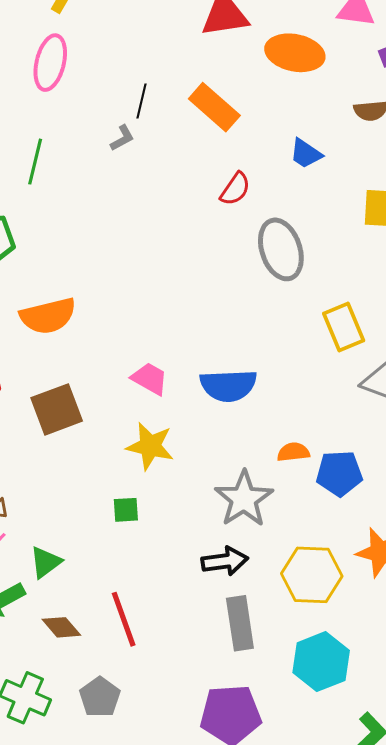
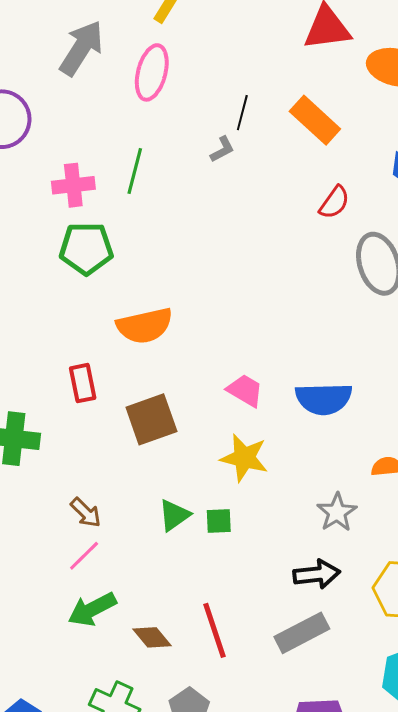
gray star: (244, 499) -> (337, 512), size x0.7
green triangle: (46, 562) -> (174, 515), moved
gray rectangle: (240, 623) -> (302, 633), moved, turned 70

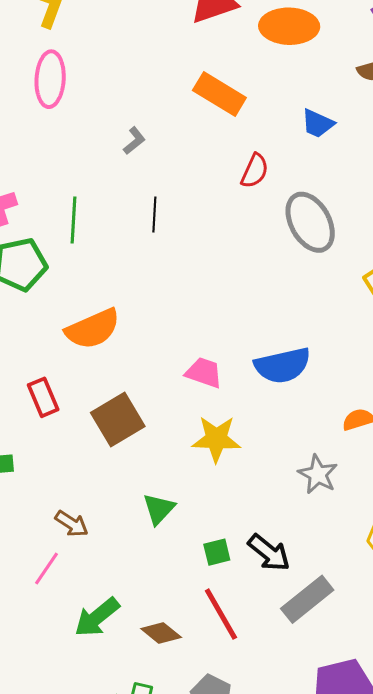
black line: (242, 113) -> (154, 215), moved
green line: (135, 171) -> (73, 220), moved
green square: (219, 521) -> (217, 552), moved
pink line: (84, 556) -> (47, 568), moved
black arrow: (317, 574) -> (269, 553), moved, turned 57

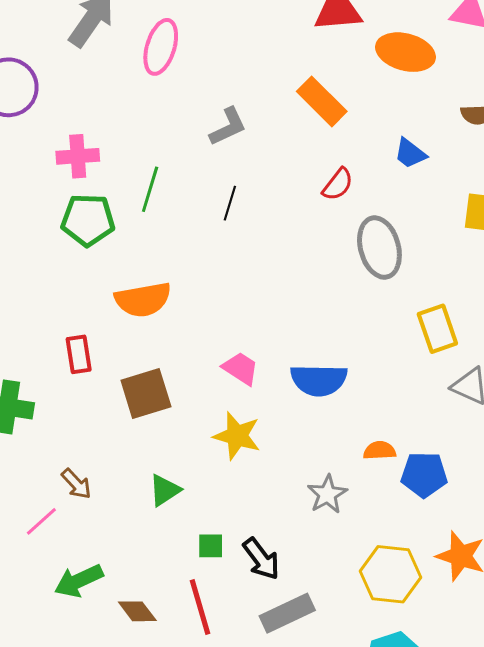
gray L-shape: (134, 141) -> (228, 127), size x1.5

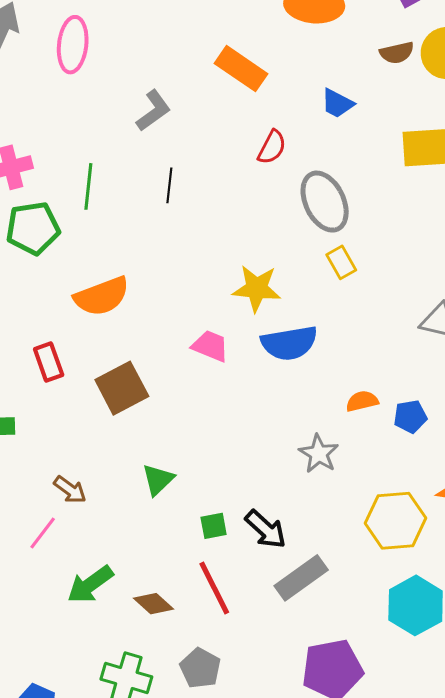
yellow rectangle: (437, 329) -> (341, 262), moved, size x0.7
yellow star: (237, 436) -> (257, 288), moved
blue pentagon: (424, 475) -> (410, 417), size x0.7

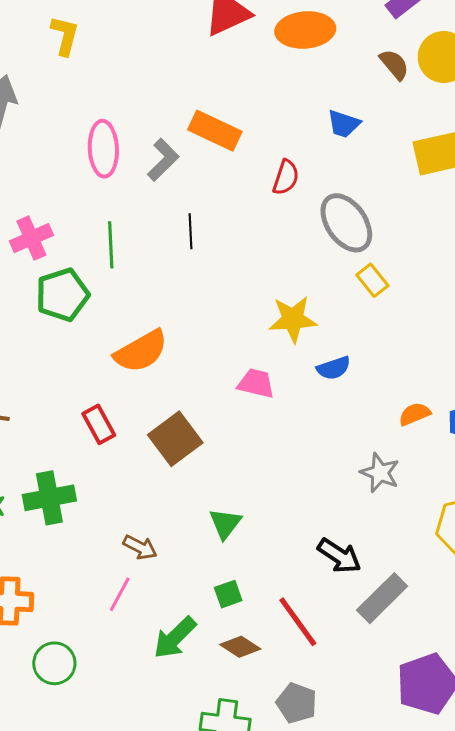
pink ellipse: (73, 45) -> (103, 149), moved
brown semicircle: (397, 53) -> (394, 64), turned -108
orange rectangle: (241, 69) -> (215, 131), moved
blue semicircle: (289, 343) -> (334, 368), size x0.6
green square: (214, 526) -> (228, 594), moved

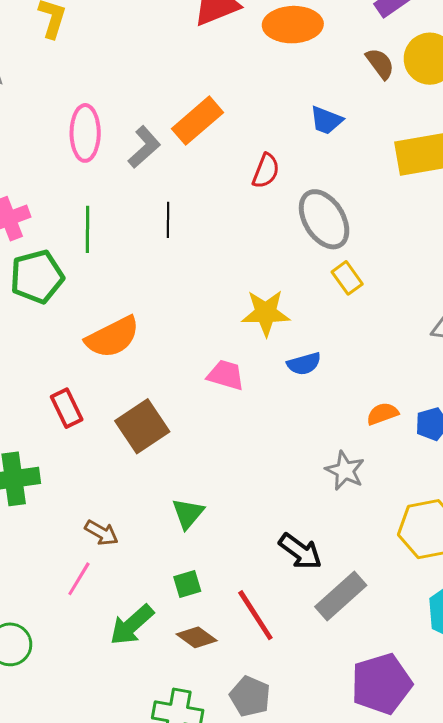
orange rectangle: (215, 131) -> (197, 121), turned -69

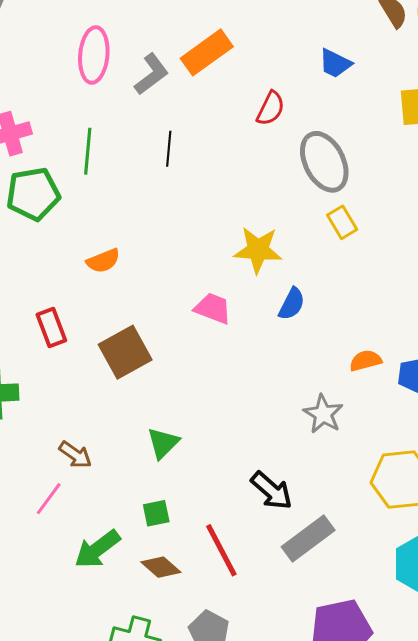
orange semicircle: (113, 337) -> (103, 261), size x0.6
blue semicircle: (304, 364) -> (292, 304), turned -52

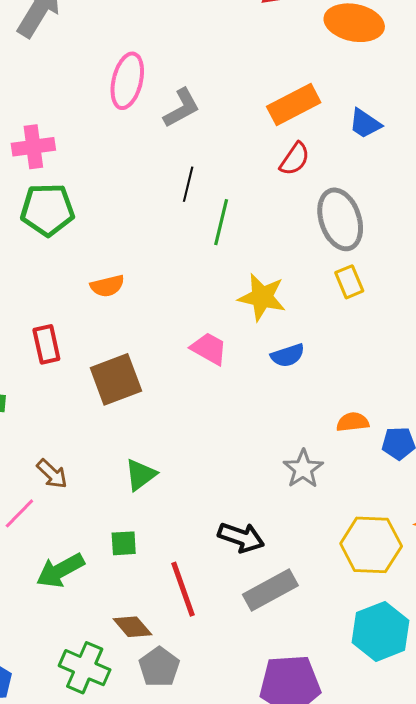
orange rectangle: (207, 52) -> (294, 104), moved
green line: (88, 151) -> (221, 222), moved
blue semicircle: (292, 304) -> (288, 355), turned 36
black arrow: (272, 491) -> (241, 537), turned -30
brown diamond: (161, 567) -> (132, 627), moved

